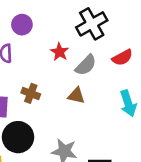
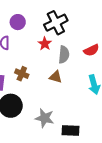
black cross: (92, 24) -> (56, 23), moved
gray semicircle: (86, 65) -> (64, 55), turned -42

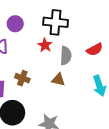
black cross: (56, 23) -> (56, 22), turned 35

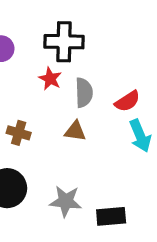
red semicircle: (95, 49) -> (127, 101), moved

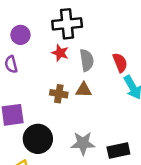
red semicircle: (127, 101) -> (120, 63), turned -72
brown cross: (19, 133) -> (59, 94), moved

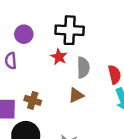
brown triangle: (84, 90) -> (76, 95), turned -35
brown cross: (59, 94) -> (33, 100), moved

